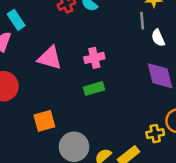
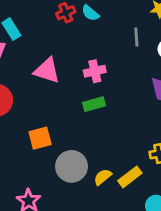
gray line: (142, 21) -> (136, 37), moved

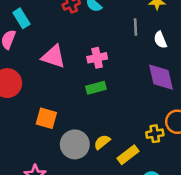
orange square: (40, 138) -> (46, 118), turned 30
yellow semicircle: (103, 177) -> (102, 142), moved

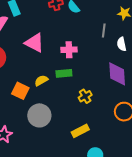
yellow cross: (155, 134) -> (85, 96), moved, turned -32
yellow semicircle: (102, 142) -> (41, 81), moved

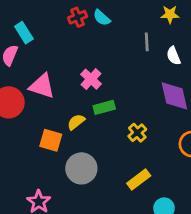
pink triangle: (34, 43) -> (42, 86), moved
pink cross: (69, 50) -> (91, 79), moved, turned -35

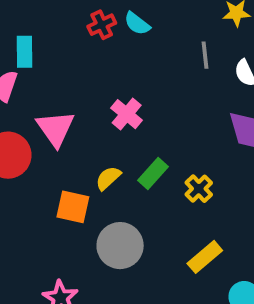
cyan rectangle: (24, 33) -> (25, 52), turned 35
pink triangle: (42, 86) -> (55, 128), turned 40
green rectangle: (104, 107) -> (153, 173), moved, turned -30

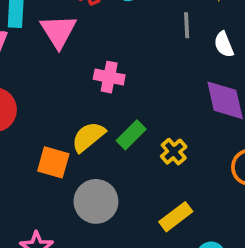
pink cross: (127, 114) -> (109, 77), turned -32
pink triangle: (55, 128) -> (58, 31), moved
yellow semicircle: (108, 178) -> (88, 137), size x1.4

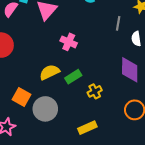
orange square: (53, 162) -> (21, 97), moved

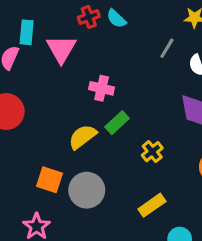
gray line: (118, 23) -> (167, 48), turned 32
green rectangle: (73, 77) -> (117, 123), moved

